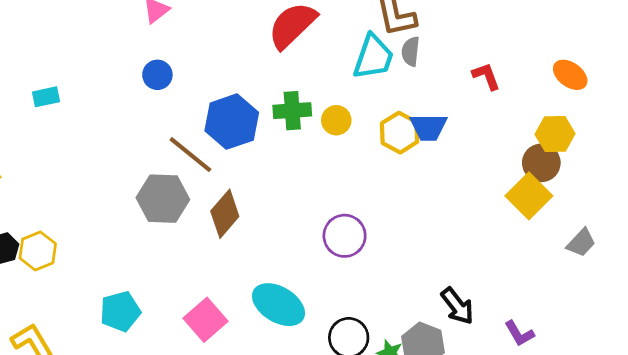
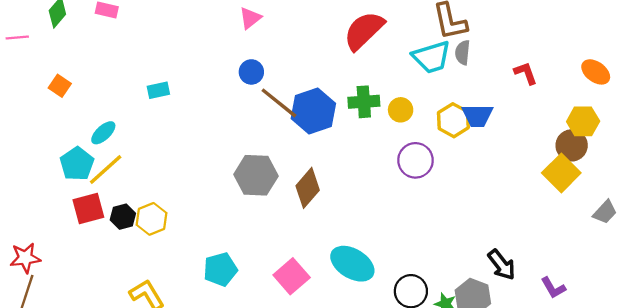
cyan trapezoid: (373, 57) -> (432, 57), turned 54
brown line: (190, 155) -> (279, 103), moved
purple circle: (345, 236) -> (416, 160), moved

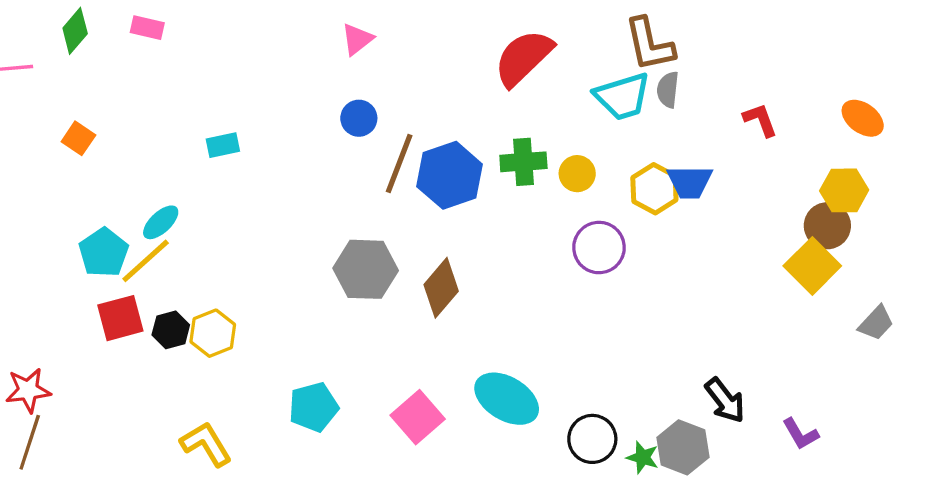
brown line: (279, 103) -> (399, 164), turned 72
cyan ellipse: (103, 133) -> (161, 222), moved

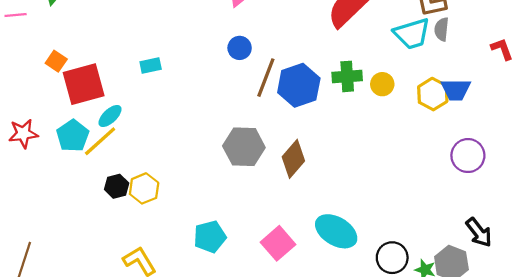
purple circle: (599, 248) -> (468, 156), moved
red square: (120, 318) -> (84, 84), moved, size x1.4
red star: (28, 390) -> (23, 134), moved

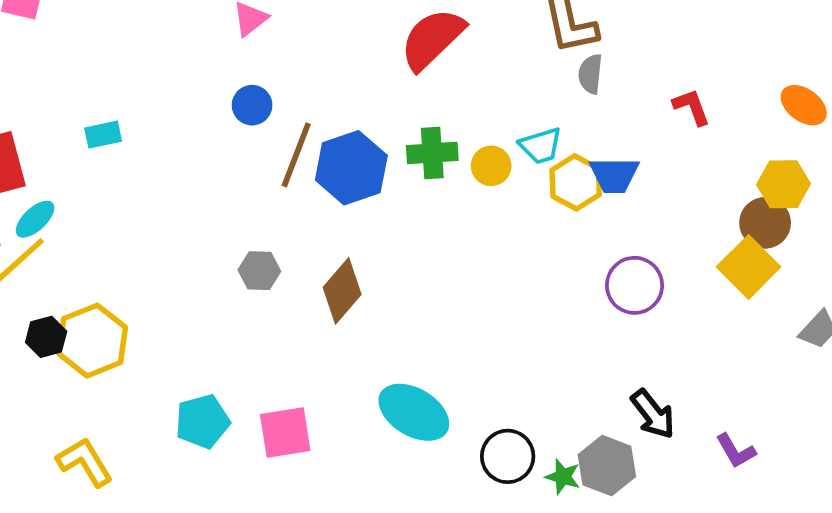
cyan trapezoid: (412, 34) -> (541, 146), moved, size x0.7
gray hexagon: (244, 147) -> (259, 271), size x0.6
yellow hexagon: (144, 188) -> (92, 341), size x1.4
pink square: (278, 243) -> (285, 432), moved, turned 32

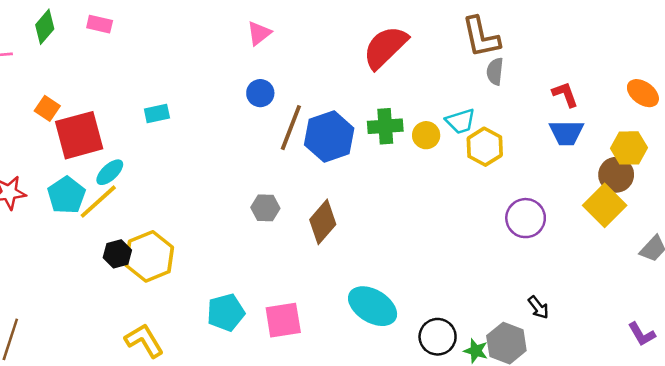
blue trapezoid: (614, 175) -> (566, 133), moved
black arrow: (653, 414) -> (538, 307), size x0.7
purple L-shape: (736, 451) -> (642, 334), moved

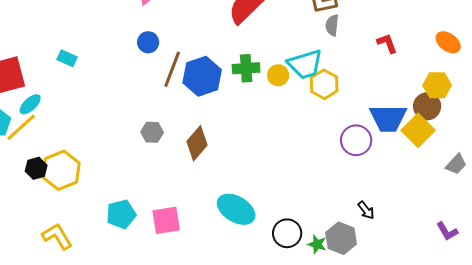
cyan rectangle: (157, 114) -> (67, 58), turned 36
cyan trapezoid: (461, 121) -> (305, 64), size x1.5
blue trapezoid: (566, 133) -> (388, 118), moved, size x1.4

